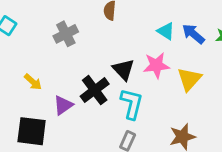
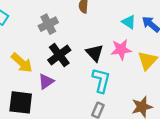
yellow arrow: (33, 82) -> (22, 63), size x1.5
black cross: (95, 90) -> (59, 55), moved

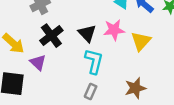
purple triangle: (46, 81) -> (38, 62), turned -42

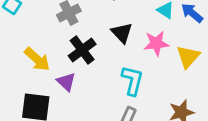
black triangle: (87, 33) -> (122, 33), moved

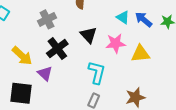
yellow triangle: (188, 57) -> (140, 54), turned 42

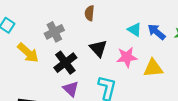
yellow arrow: (22, 56) -> (28, 53), moved
purple triangle: (45, 73) -> (71, 89), moved

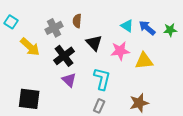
brown semicircle: (89, 13) -> (77, 21), moved

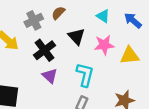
brown semicircle: (77, 21) -> (58, 13), turned 40
cyan triangle: (127, 26) -> (103, 16), moved

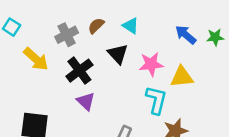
cyan triangle: (103, 16) -> (131, 26), moved
cyan L-shape: (85, 75) -> (156, 100), moved

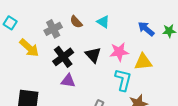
brown semicircle: (96, 26) -> (76, 22), turned -88
black triangle: (118, 54) -> (93, 55), moved
purple triangle: (86, 101) -> (68, 81), turned -35

